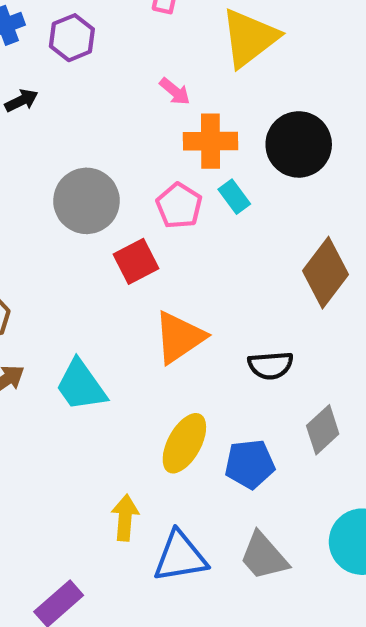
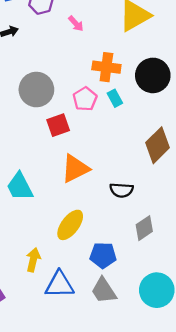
pink arrow: (175, 91) -> (76, 24), moved
blue pentagon: (250, 464) -> (103, 255), moved

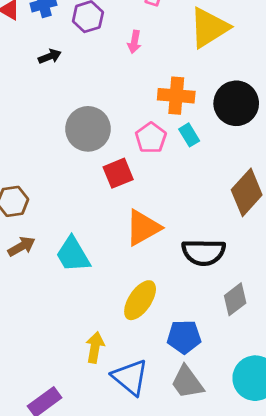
pink arrow: (76, 24) -> (134, 42), turned 56
black semicircle: (121, 190) -> (204, 252), size x1.4
blue triangle: (59, 285) -> (130, 377), turned 44

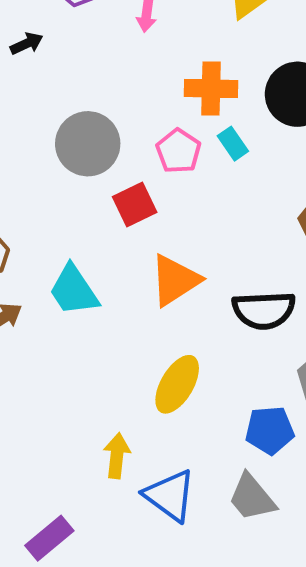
cyan trapezoid: (73, 254) -> (74, 290), moved
blue pentagon: (184, 337) -> (270, 430), moved

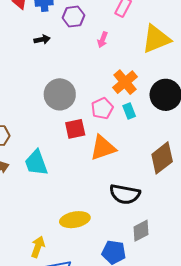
orange cross: (211, 89) -> (125, 82), turned 35
orange triangle: (175, 280) -> (103, 148), moved
yellow ellipse: (177, 384) -> (75, 220), turned 36

